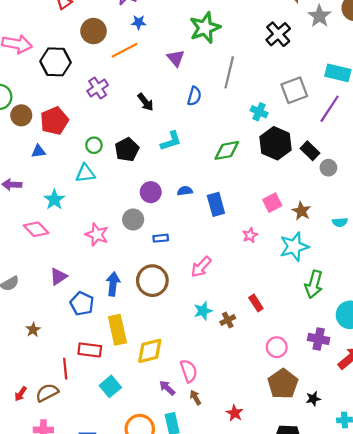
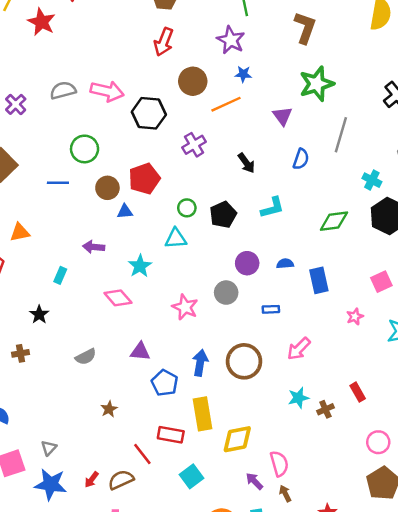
brown circle: (21, 115) -> (107, 188), moved
blue rectangle: (161, 238) -> (271, 309), moved
purple triangle: (58, 277) -> (140, 352), turned 36
red line: (65, 369) -> (142, 454), turned -35

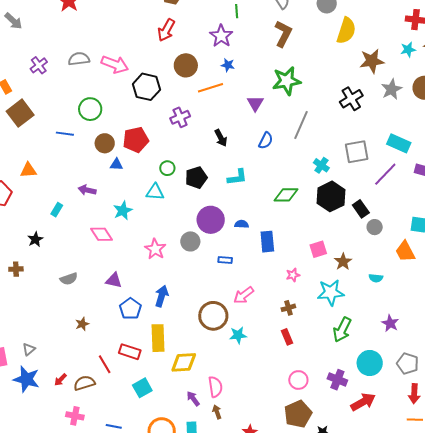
purple circle: (247, 263) -> (211, 220), size x1.4
brown circle: (244, 361) -> (213, 316), moved
brown cross: (325, 409) -> (288, 308), moved

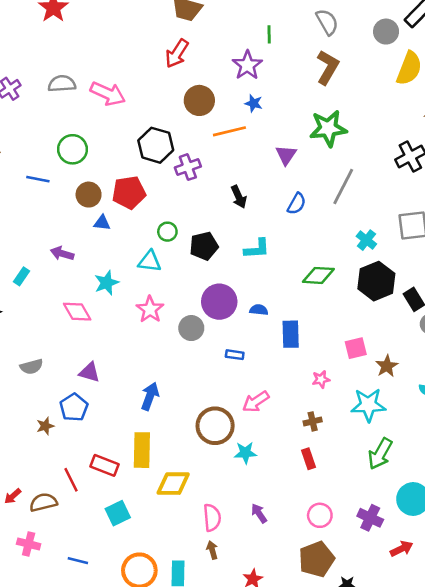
black hexagon: (146, 87) -> (156, 145), moved
pink star: (155, 249) -> (150, 309), moved
blue pentagon: (130, 309) -> (74, 407), moved
purple arrow: (193, 399) -> (259, 513), moved
red arrow: (363, 402) -> (402, 549), size x0.7

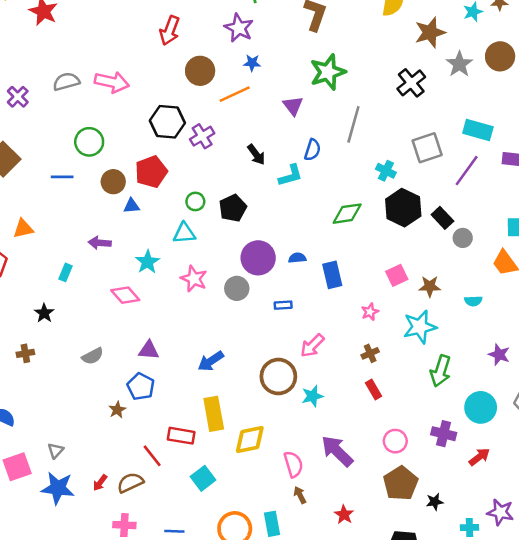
cyan L-shape: (257, 249) -> (290, 175), moved
brown star: (387, 366) -> (430, 286), turned -30
blue arrow: (150, 396) -> (211, 361), turned -132
purple arrow: (259, 513) -> (337, 451), size x1.8

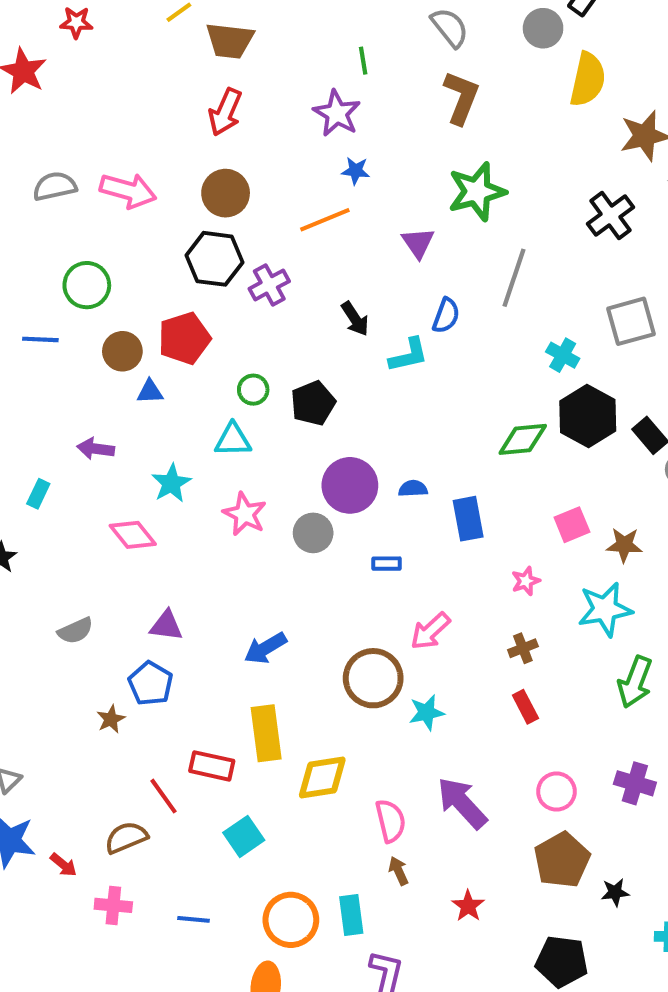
brown circle: (200, 71) -> (226, 193), moved
green diamond: (347, 214) -> (523, 439), moved
red arrow: (100, 483) -> (63, 865), moved, turned -90

